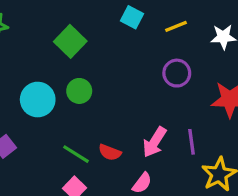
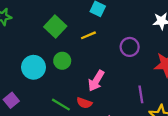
yellow line: (176, 26) -> (88, 35), moved
pink arrow: (154, 142) -> (96, 81), moved

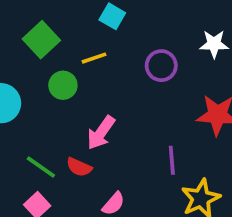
purple circle: (130, 47) -> (161, 66), moved
green circle: (62, 61) -> (63, 85), moved

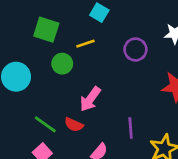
green square: (41, 40) -> (46, 30), turned -30
purple line: (172, 160) -> (131, 128), moved

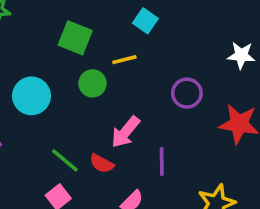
purple circle: (135, 50) -> (187, 93), moved
purple line: (131, 128) -> (162, 161), moved

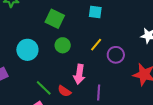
cyan square: (145, 21) -> (95, 12), turned -32
yellow line: (124, 60) -> (96, 45), moved, turned -40
pink arrow: (125, 132) -> (79, 74), turned -36

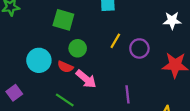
pink arrow: (79, 74) -> (86, 79), moved, turned -48
red semicircle: (64, 91) -> (65, 67), moved

